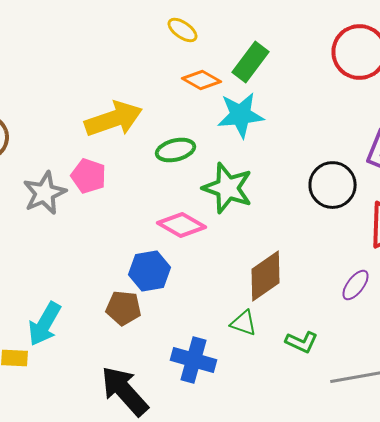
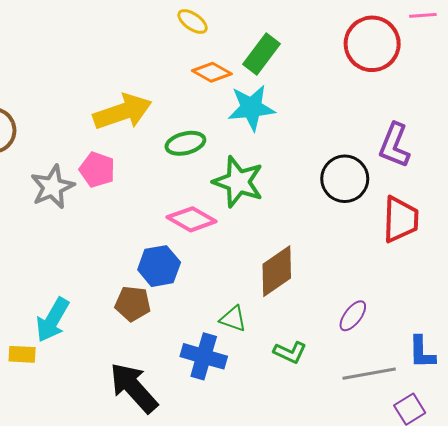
purple ellipse: (356, 285) -> (353, 316), moved
green triangle: (244, 323) -> (233, 319), moved
green L-shape: (302, 342) -> (290, 352), moved

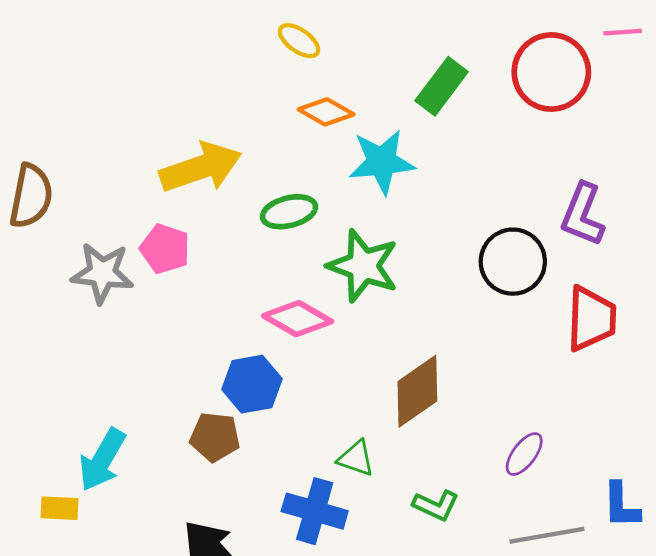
green rectangle: (262, 54) -> (442, 86), moved
gray star: (52, 187) -> (102, 273), turned 30

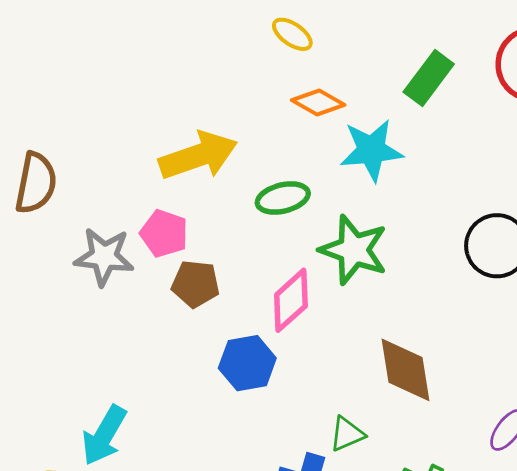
pink diamond: (298, 319) -> (291, 300), turned -72
brown diamond: (417, 391) -> (406, 370), turned -64
brown pentagon: (215, 437) -> (195, 284), moved
green triangle: (356, 458) -> (347, 434), turned -42

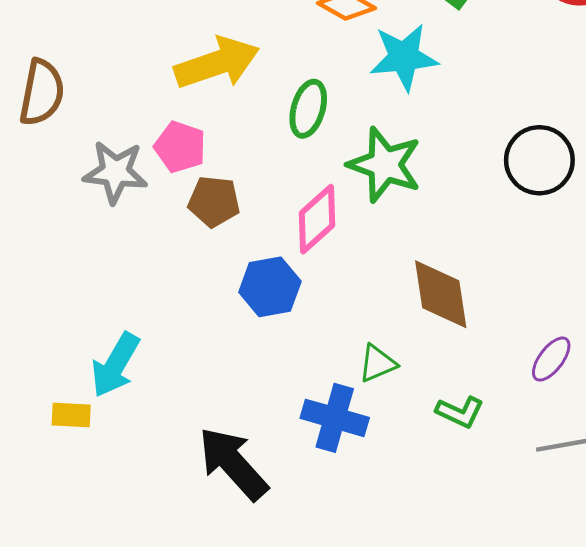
green ellipse: (283, 198) -> (308, 109), turned -60

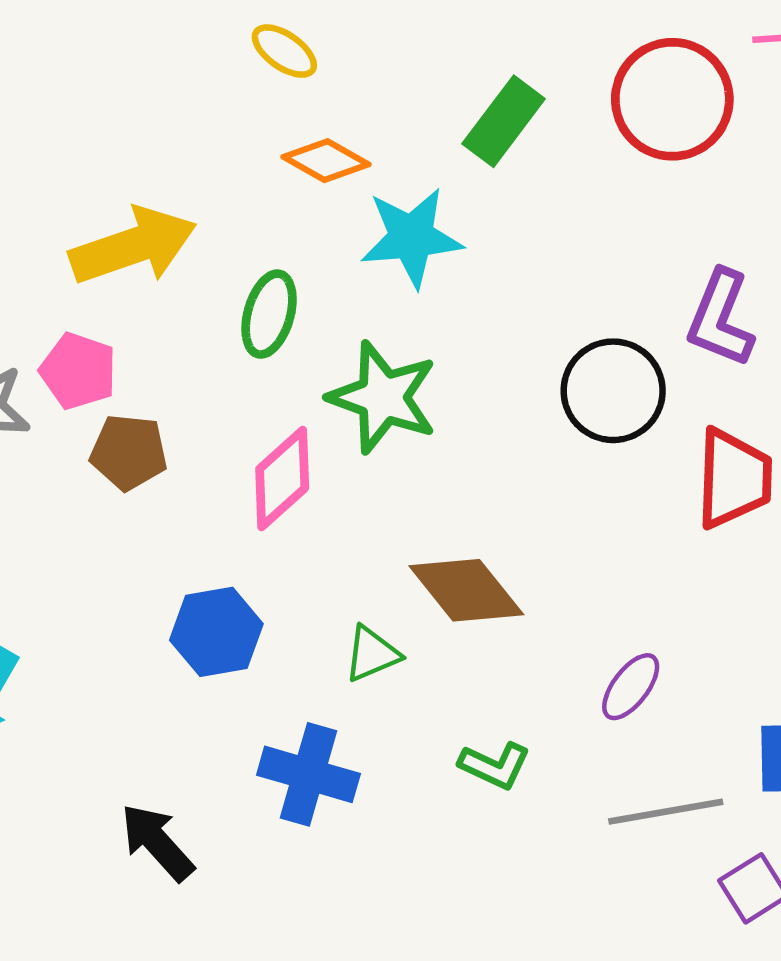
blue hexagon: (270, 287) -> (216, 632), moved
brown diamond: (441, 294) -> (466, 590), turned -30
green triangle: (377, 363) -> (372, 654), moved
black arrow: (233, 464) -> (157, 842), size x0.7

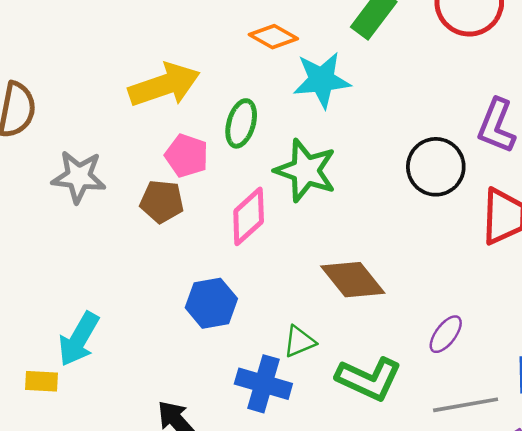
pink pentagon: (78, 371) -> (187, 156), moved
green triangle: (372, 654) -> (299, 342), moved
green L-shape: (495, 766) -> (369, 379), size x1.6

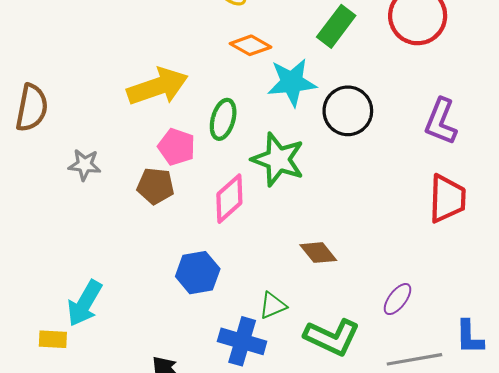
black circle: (436, 167) -> (348, 111), moved
gray star: (79, 177) -> (85, 165), size x0.7
brown diamond: (353, 280) -> (318, 253), size x0.7

